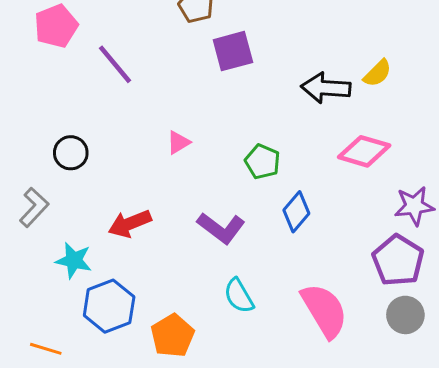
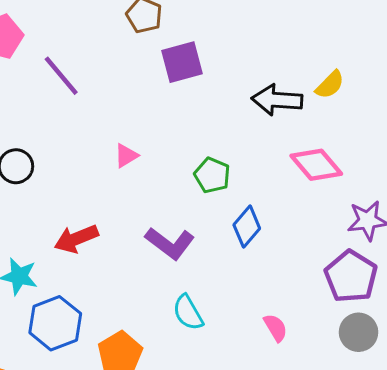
pink diamond: (364, 151) -> (316, 165), turned 33
pink semicircle: (324, 311) -> (276, 328), size x0.5

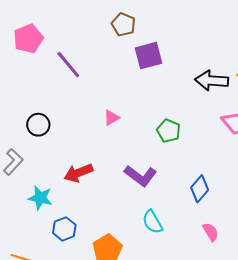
blue diamond: (247, 227) -> (200, 189), moved
blue hexagon: (55, 323) -> (64, 229), size x0.7

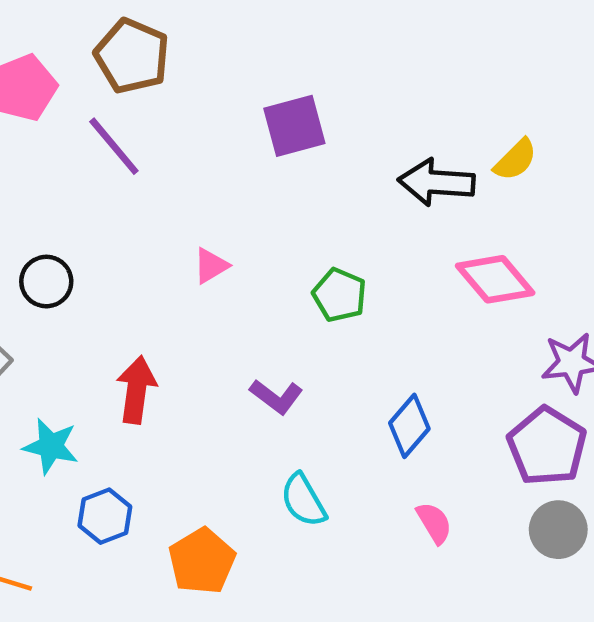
brown pentagon: (123, 25) -> (132, 56), moved, size x1.4
red arrow: (78, 173) -> (136, 390), turned 120
purple L-shape: (140, 176) -> (276, 397), size x0.7

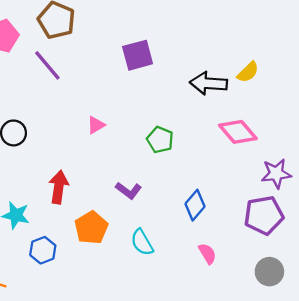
purple pentagon: (547, 446) -> (264, 215), turned 30
gray circle: (558, 530) -> (269, 272), moved
orange pentagon: (202, 561) -> (91, 228), moved

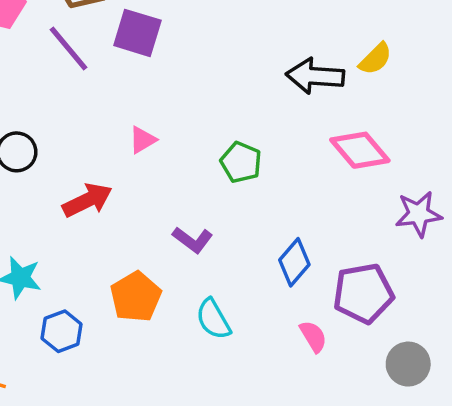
purple square: (138, 55) -> (137, 33), moved, turned 32
red arrow: (59, 187) -> (87, 200), moved, turned 56
purple pentagon: (264, 215) -> (363, 293), moved

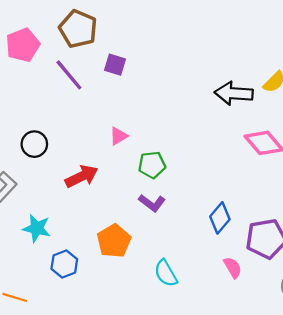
purple square: (137, 33) -> (115, 65), size x0.7
green pentagon: (241, 162) -> (152, 165), moved, turned -30
cyan semicircle: (213, 319) -> (166, 273), moved

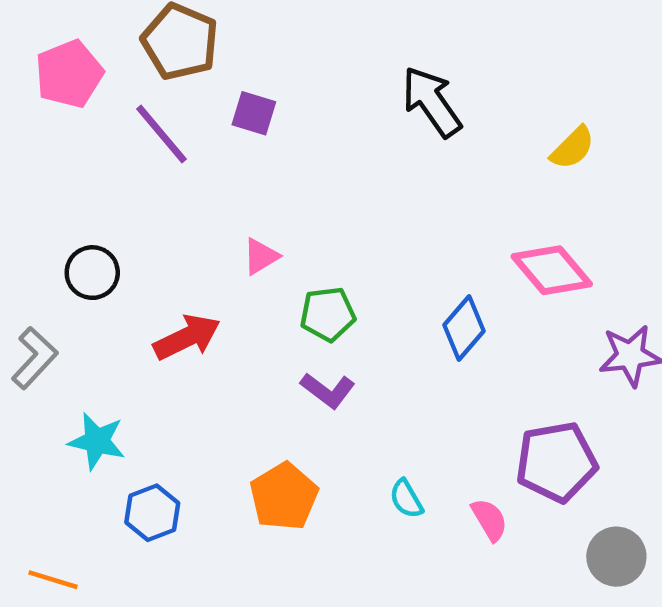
black arrow: (234, 93) -> (432, 102), moved, turned 51
blue diamond: (220, 218) -> (464, 328), moved
orange pentagon: (114, 241) -> (284, 497), moved
cyan semicircle: (166, 273) -> (406, 499), moved, size x0.7

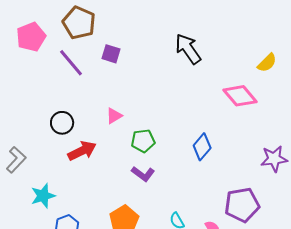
yellow semicircle: (573, 148) -> (267, 63), moved
pink diamond: (552, 270) -> (240, 96), moved
black circle: (92, 273) -> (62, 123), moved
cyan star: (97, 441) -> (43, 196), turned -30

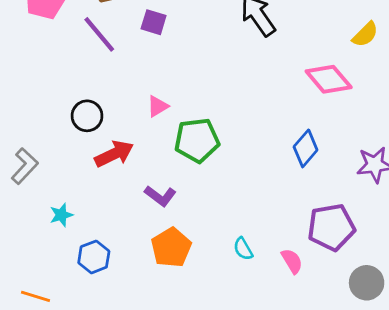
green pentagon: (143, 141) -> (197, 140), size x1.4
blue diamond: (202, 147) -> (306, 148), moved
purple L-shape: (143, 174) -> (160, 196), moved
cyan star: (43, 196) -> (61, 215), size x0.7

